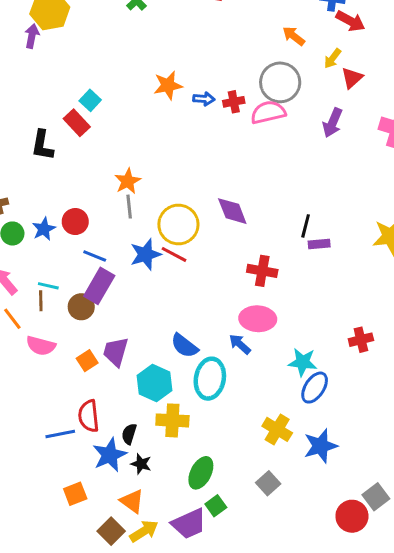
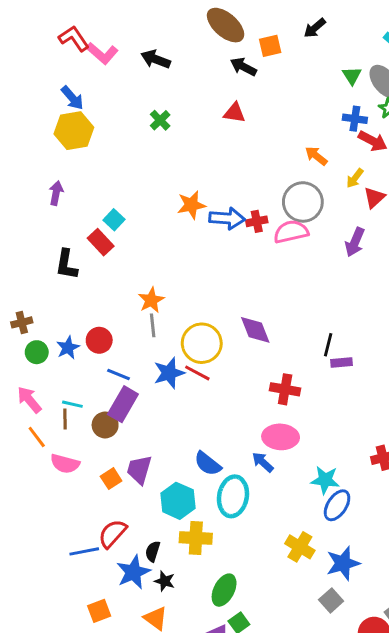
purple arrow: (32, 36) -> (56, 193), moved
blue arrow: (204, 99) -> (227, 218), size x1.6
red semicircle: (89, 416) -> (113, 534), turned 48
gray square: (268, 483) -> (331, 600), moved

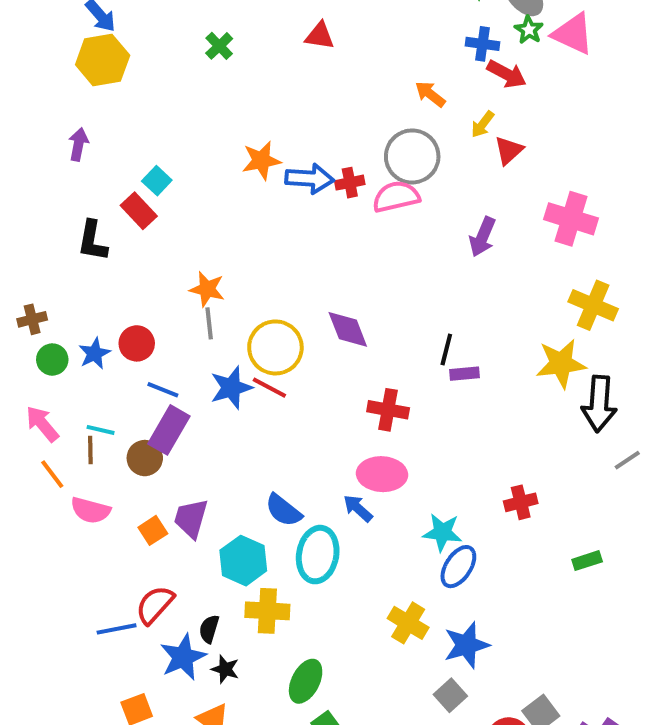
purple arrow: (355, 242) -> (483, 237), moved
orange star: (151, 300) -> (207, 289), turned -30

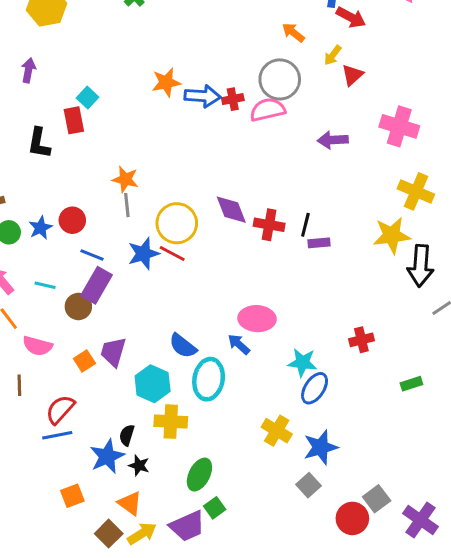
red rectangle: (139, 211) -> (74, 120), turned 32
purple arrow: (483, 237) -> (333, 140), turned 64
red cross: (388, 410) -> (269, 225), moved
brown line: (90, 450) -> (19, 385), moved
red semicircle: (155, 605) -> (60, 409), moved

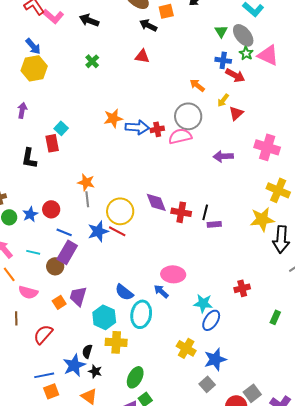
green rectangle: (411, 384) -> (275, 317), turned -48
blue line: (57, 435) -> (44, 375), moved

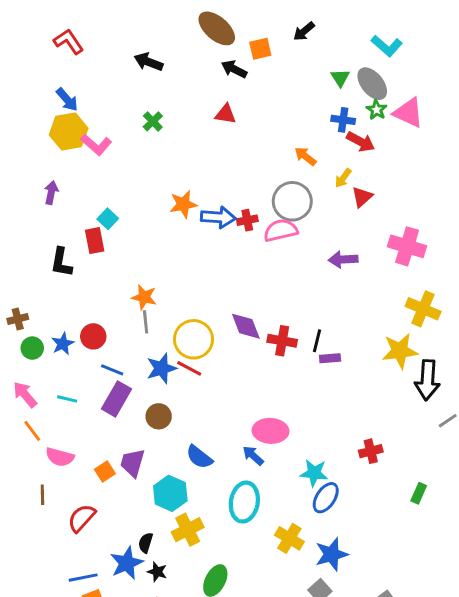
pink L-shape: (53, 16) -> (96, 145), moved
brown circle: (55, 266) -> (159, 416), moved
cyan ellipse: (141, 314) -> (244, 502), moved
yellow cross: (116, 342) -> (188, 530), turned -30

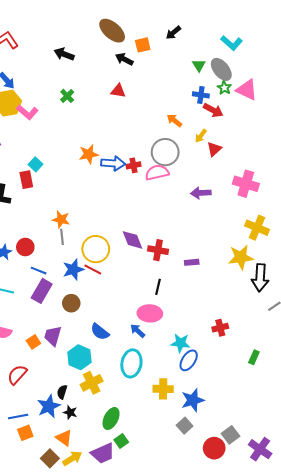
black line: (317, 341) -> (158, 287), moved
yellow cross: (289, 538) -> (163, 389), turned -30

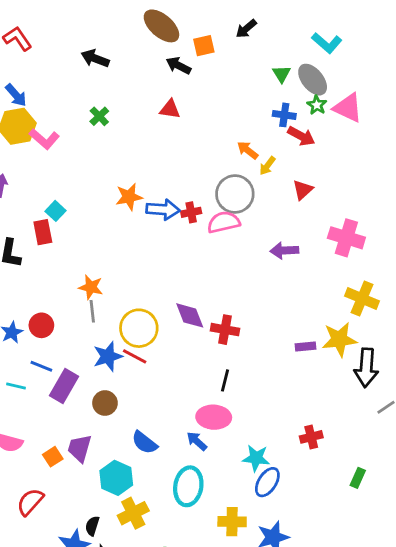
yellow arrow: (201, 136) -> (267, 166), moved
purple rectangle: (192, 262) -> (306, 347), moved
blue line: (39, 271) -> (41, 366), moved

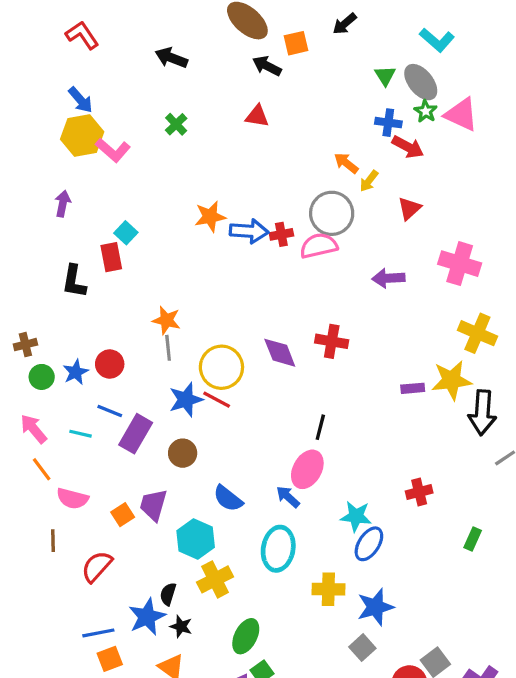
red cross: (225, 330) -> (332, 341), moved
pink ellipse: (214, 417) -> (307, 469), turned -64

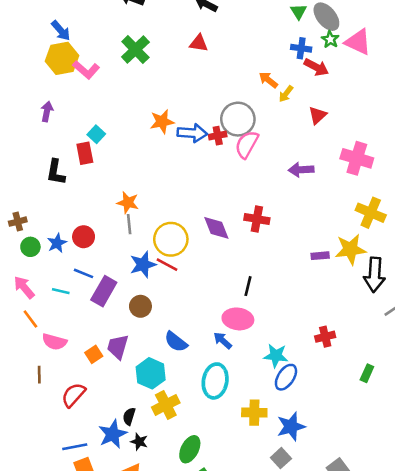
green cross: (176, 124) -> (135, 50), size x1.6
gray circle: (332, 213) -> (238, 119), moved
pink semicircle: (319, 246) -> (247, 144), turned -48
pink ellipse: (307, 469) -> (238, 319), turned 68

